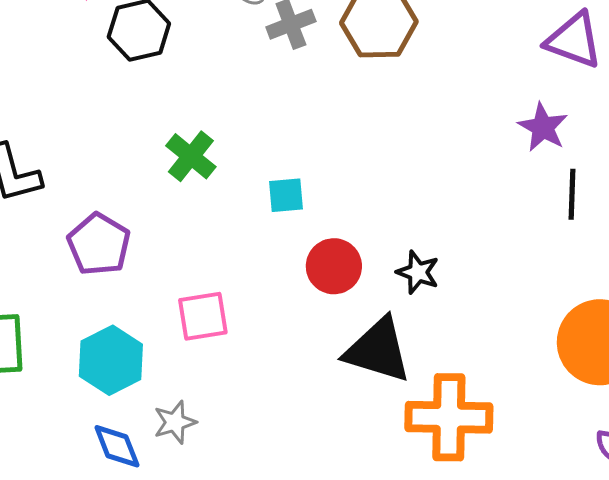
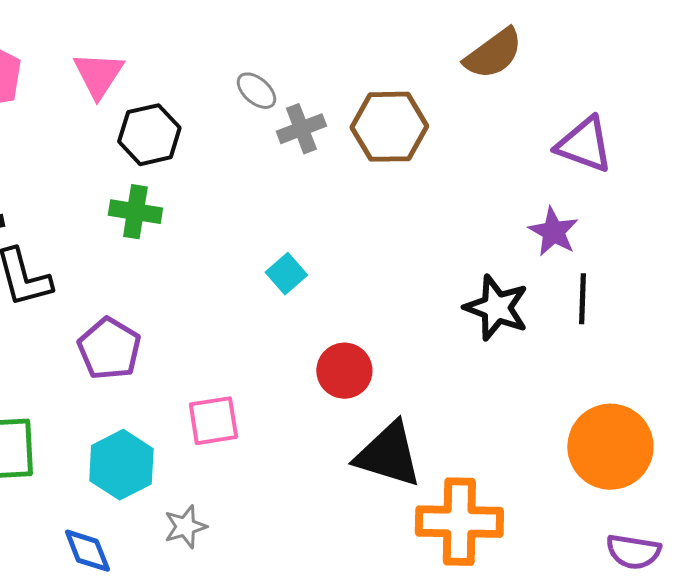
green cross: (191, 156) -> (135, 212), moved, turned -30
cyan square: (286, 195) -> (286, 274), moved, turned -36
black star: (418, 272) -> (496, 308), moved, size x1.5
blue diamond: (117, 446) -> (87, 551), moved

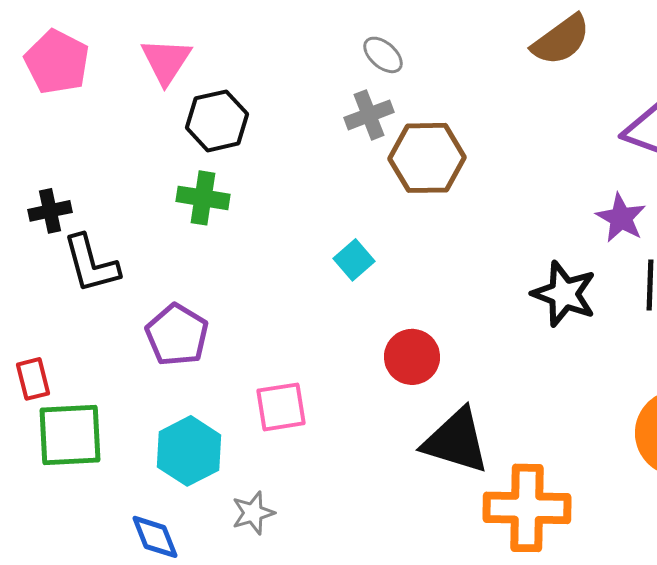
gray ellipse: (256, 91) -> (383, 55), moved
brown hexagon: (389, 127) -> (427, 158), moved

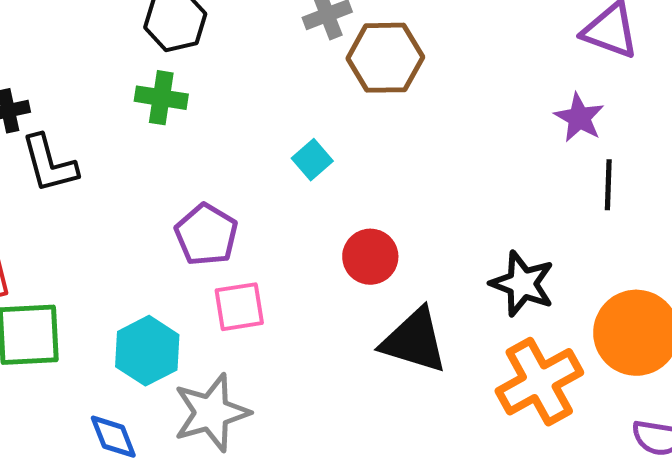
black star: (564, 294) -> (522, 284), moved
purple pentagon: (177, 335) -> (206, 235), moved
orange cross: (527, 508) -> (539, 382), moved, turned -30
gray star: (253, 513) -> (211, 413), size x1.8

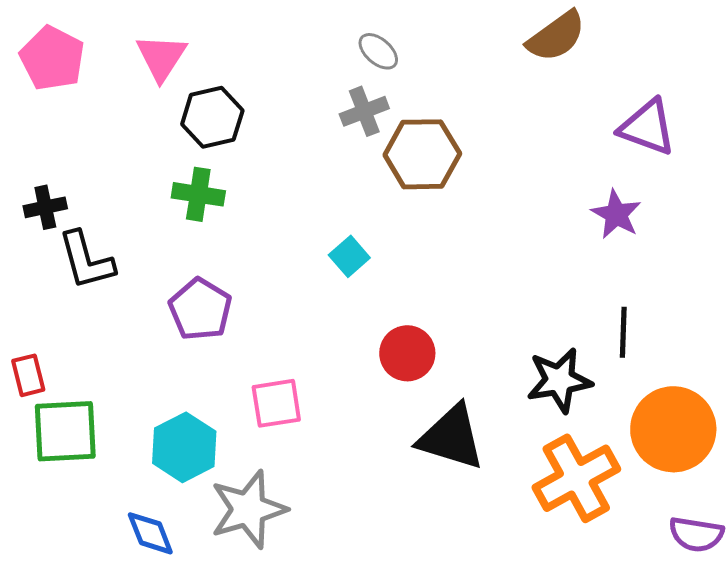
black line: (608, 185) -> (623, 332), moved
purple pentagon: (206, 235) -> (200, 309), moved
black star: (522, 284) -> (559, 380), turned -30

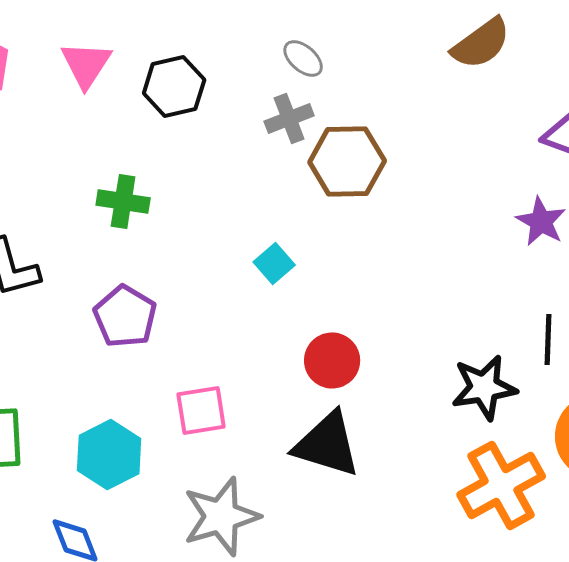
black hexagon: (212, 117) -> (174, 86), moved
black triangle: (451, 437) -> (327, 444), moved
gray star: (248, 509) -> (221, 516), moved

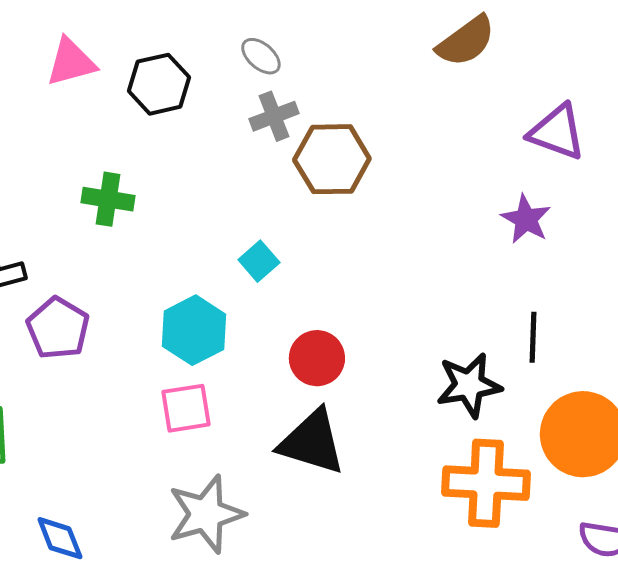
gray ellipse: (303, 58) -> (261, 56), moved
pink triangle: (86, 64) -> (71, 62), turned 42
purple pentagon: (125, 316) -> (58, 328), moved
cyan hexagon: (109, 454) -> (194, 330), moved
orange cross: (501, 485) -> (486, 483), turned 32

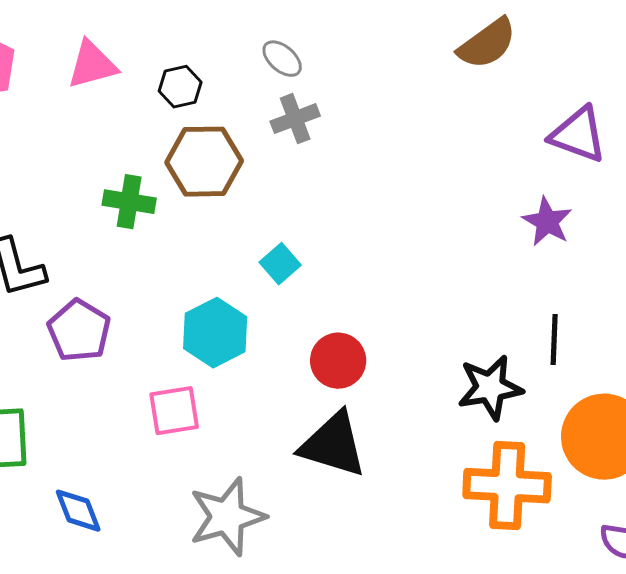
black hexagon: (159, 84) -> (180, 87), size x0.7
brown hexagon: (332, 159) -> (204, 162), moved
pink square: (186, 408) -> (174, 411), moved
blue diamond: (60, 538) -> (78, 511), moved

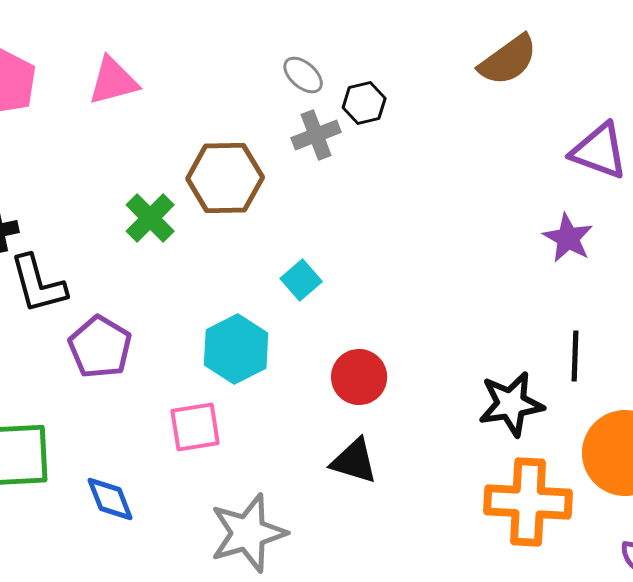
black hexagon: (180, 87) -> (364, 103), moved
green cross: (129, 202) -> (150, 218), turned 36
black triangle: (333, 445) -> (354, 461), size x0.7
blue diamond: (78, 511) -> (110, 499), moved

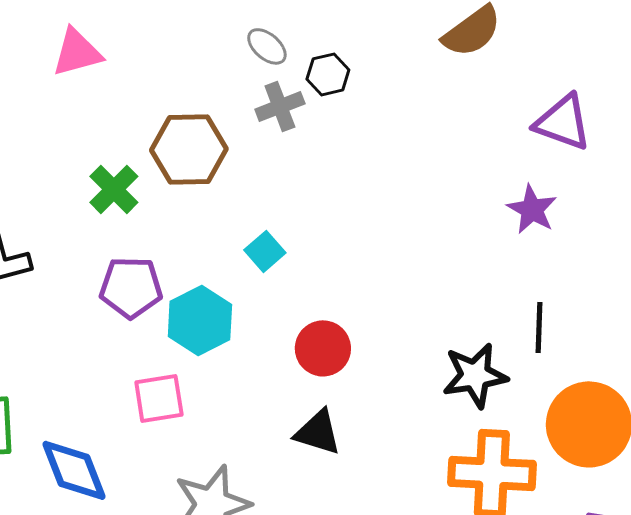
purple pentagon: (100, 347) -> (131, 287), moved, turned -30
blue diamond: (110, 499) -> (74, 470), size x1.4

